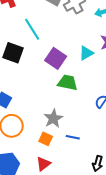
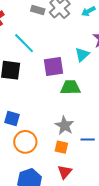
purple square: (56, 58) -> (53, 66), turned -30

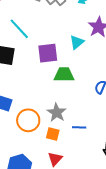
orange circle: (25, 142) -> (28, 120), moved

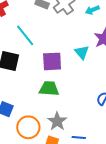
cyan triangle: (77, 42) -> (82, 52), turned -35
green trapezoid: (64, 75) -> (49, 89), moved

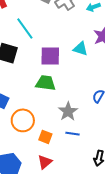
cyan triangle: (82, 52) -> (80, 49), turned -35
gray star: (57, 121) -> (68, 111), moved

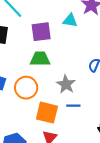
orange circle: (23, 120) -> (26, 88), moved
orange square: (45, 137) -> (47, 113), size x1.6

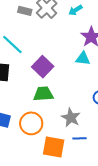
cyan triangle: (70, 20) -> (83, 59), moved
purple square: (41, 32) -> (43, 67), turned -35

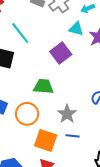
cyan triangle: (83, 59) -> (76, 29), moved
purple square: (43, 67) -> (61, 53), moved

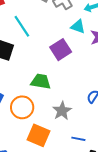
blue line: (73, 136) -> (78, 139), moved

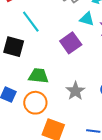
green trapezoid: (41, 81) -> (38, 76), moved
gray star: (62, 111) -> (75, 91), moved

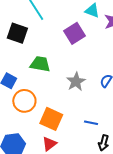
orange circle: (35, 103) -> (24, 101), moved

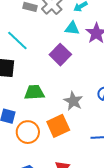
orange square: (51, 119) -> (58, 126), moved, turned -35

